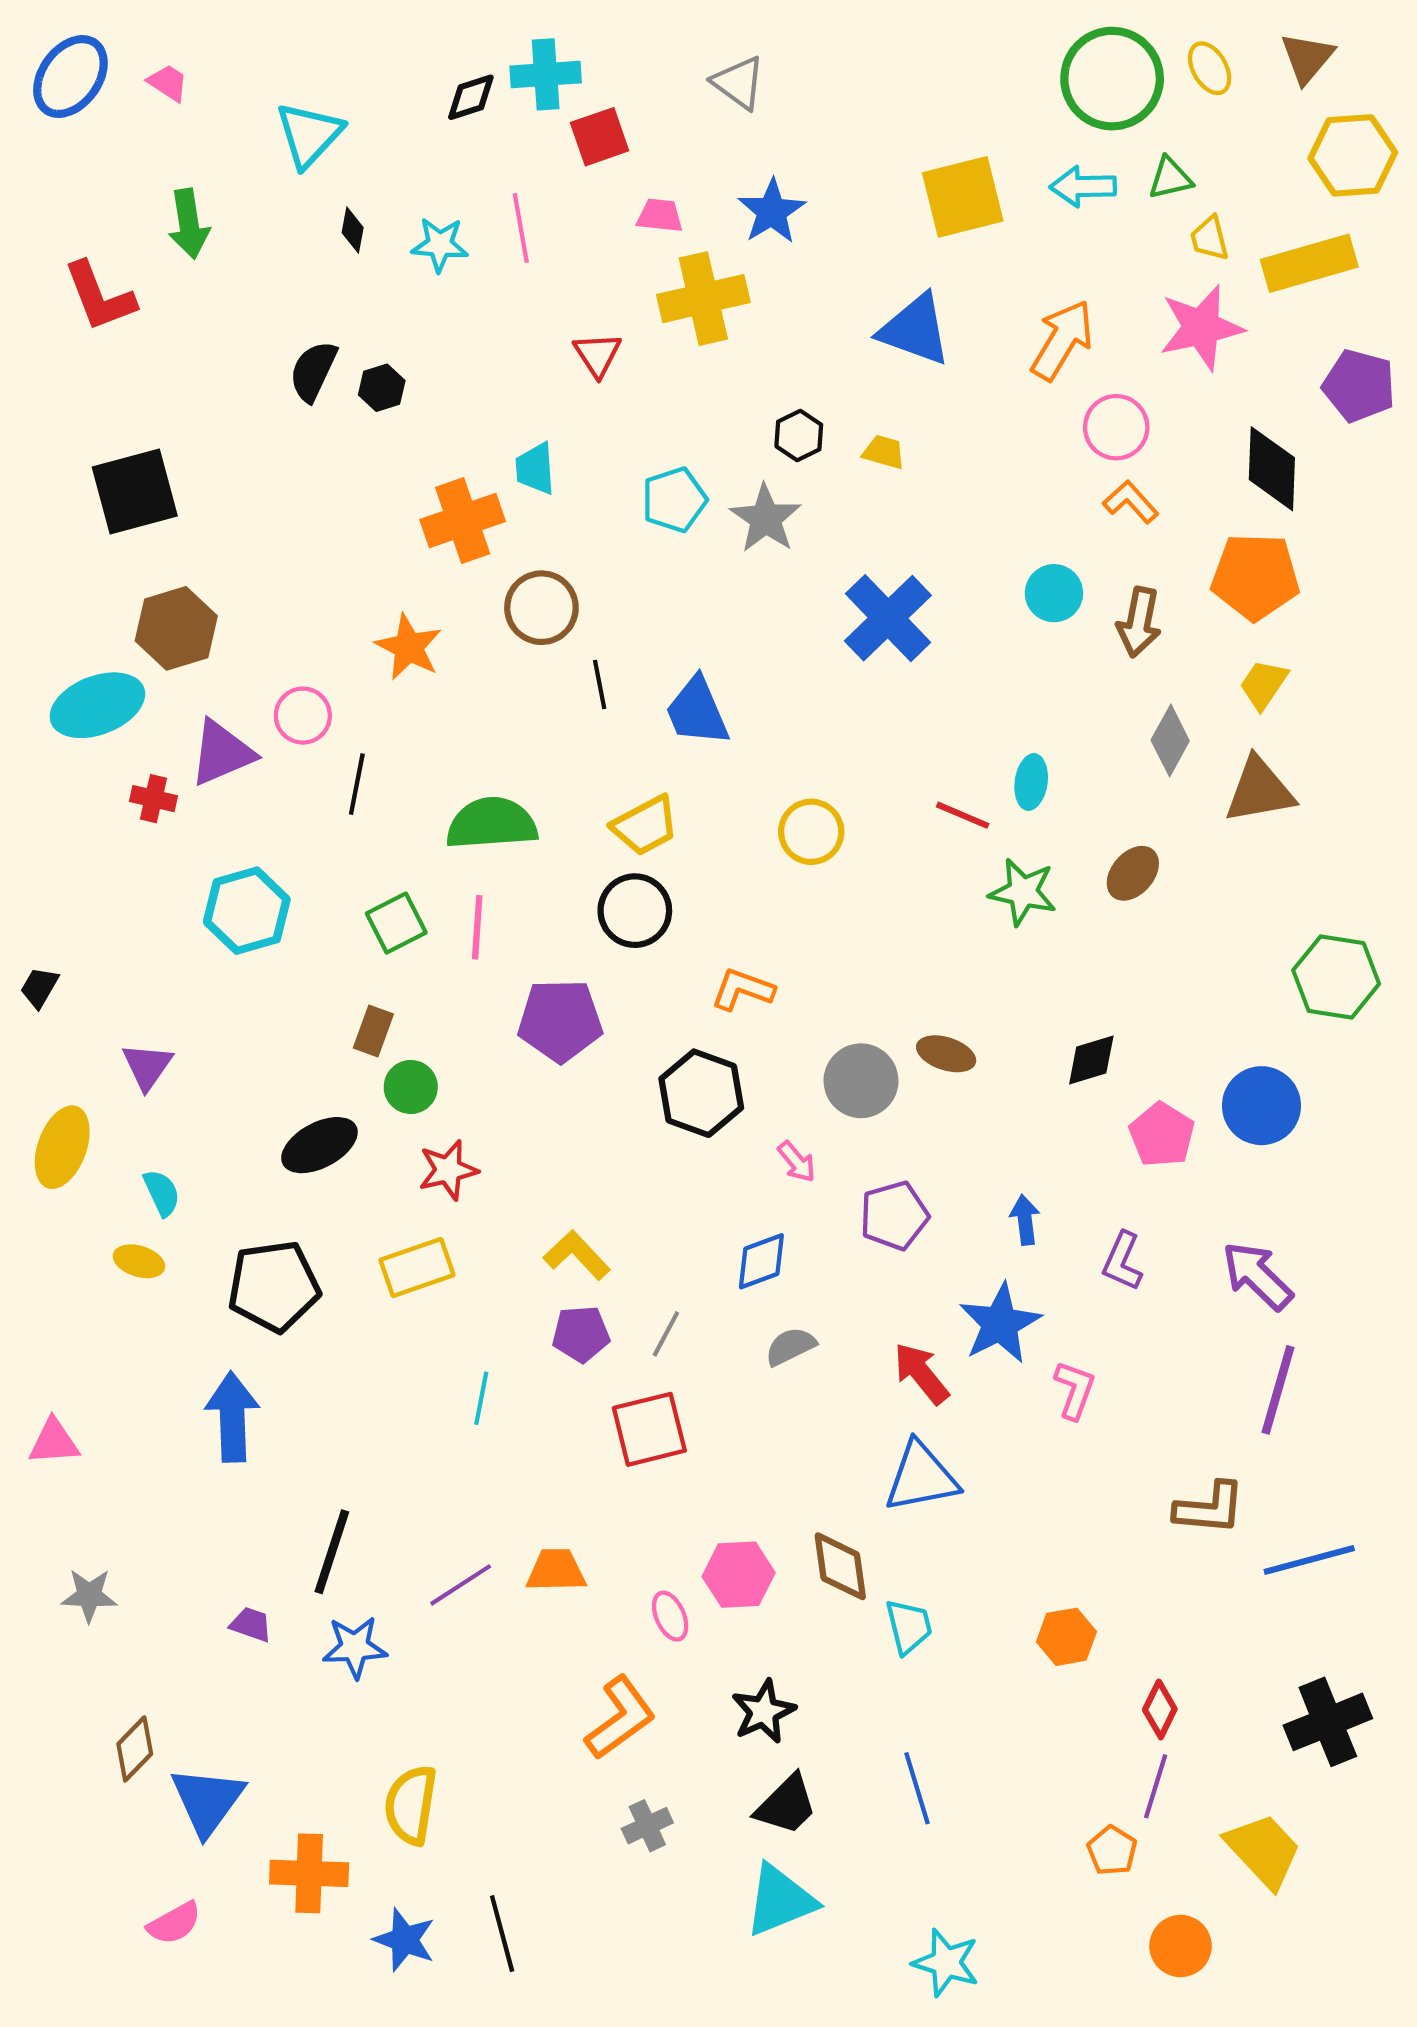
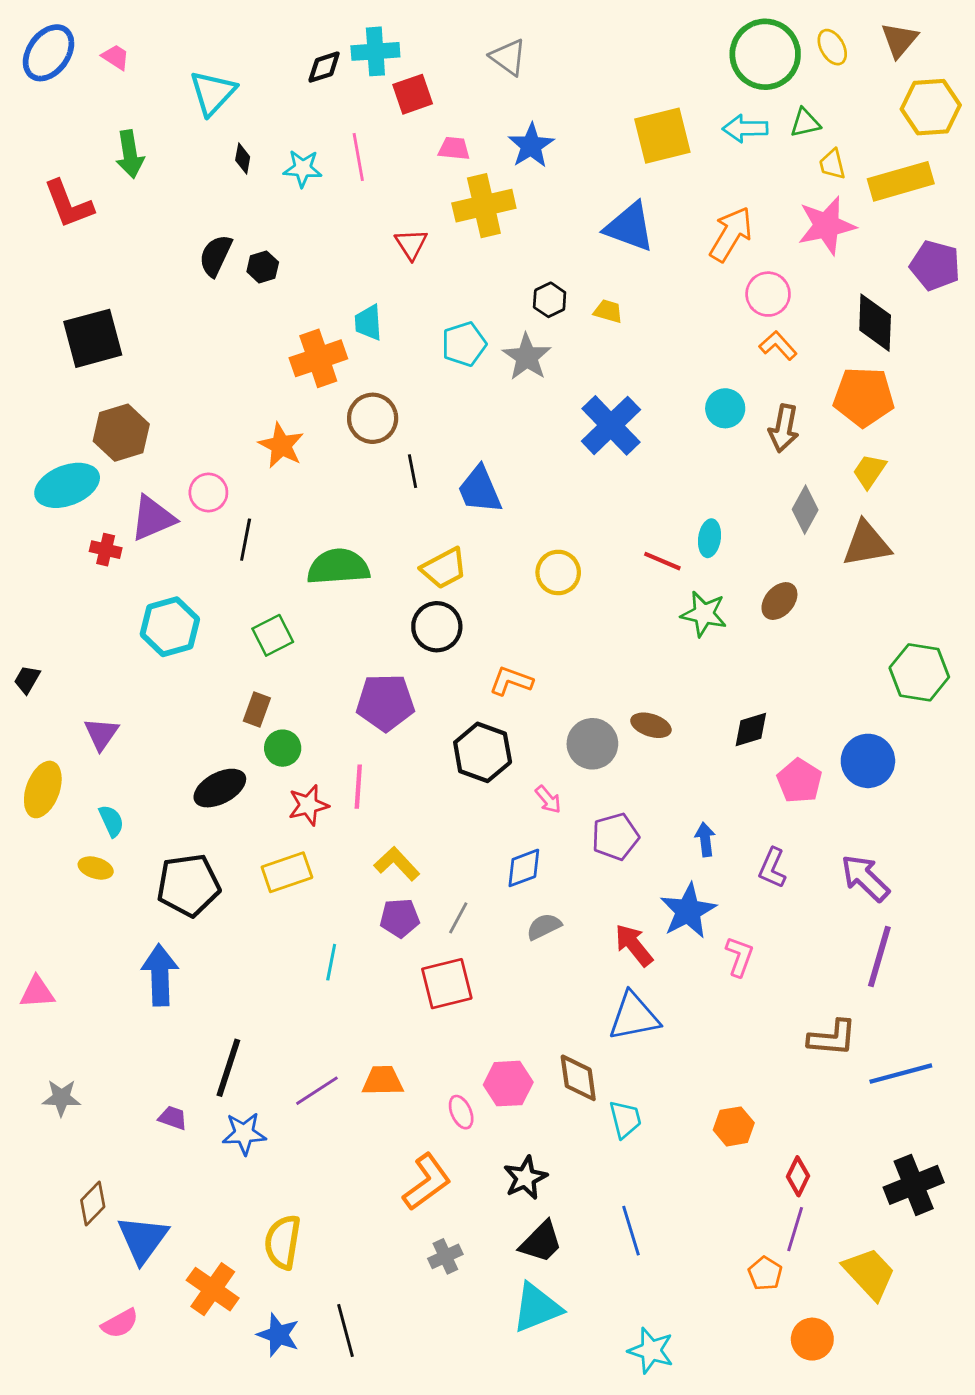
pink line: (477, 927) -> (358, 787), moved
orange cross: (309, 1873) -> (213, 1289), turned 33

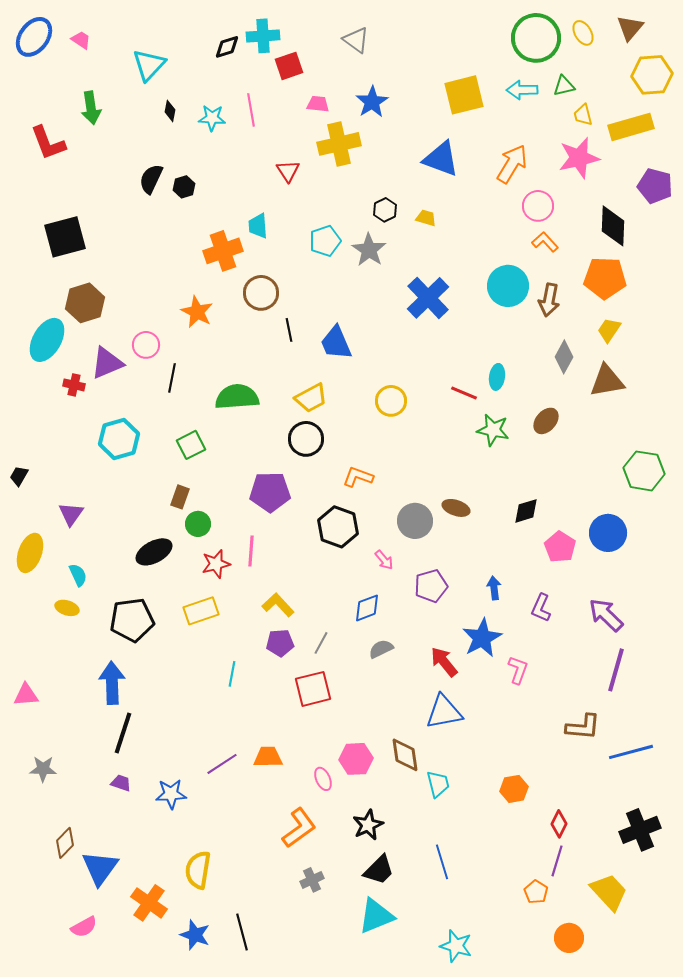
cyan circle: (725, 408) -> (508, 286), size x1.5
cyan ellipse: (67, 485) -> (47, 340), turned -39
black line: (228, 1068) -> (123, 733), moved

